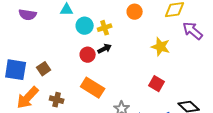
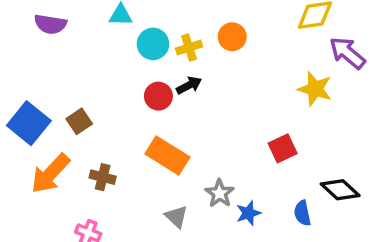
orange circle: (135, 12) -> (232, 37), moved
yellow star: (161, 47) -> (315, 89), moved
blue square: (16, 70) -> (29, 123), turned 30
red square: (157, 84) -> (283, 148), turned 35

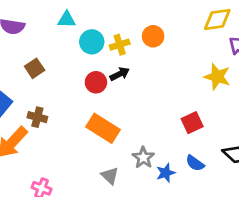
brown square: (79, 121) -> (35, 68), moved
brown cross: (103, 177) -> (37, 117), moved
blue semicircle: (302, 213) -> (195, 163), moved, turned -42

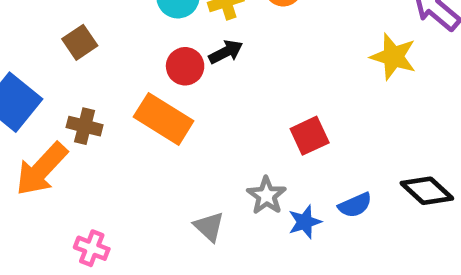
red square: (192, 123) -> (310, 136), moved
orange rectangle: (103, 128) -> (164, 119), moved
blue semicircle: (195, 163) -> (355, 205), turned -60

